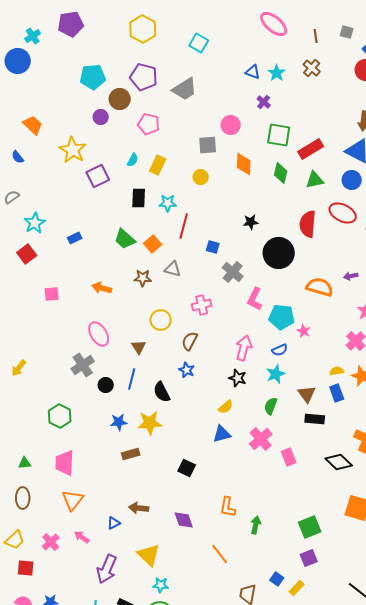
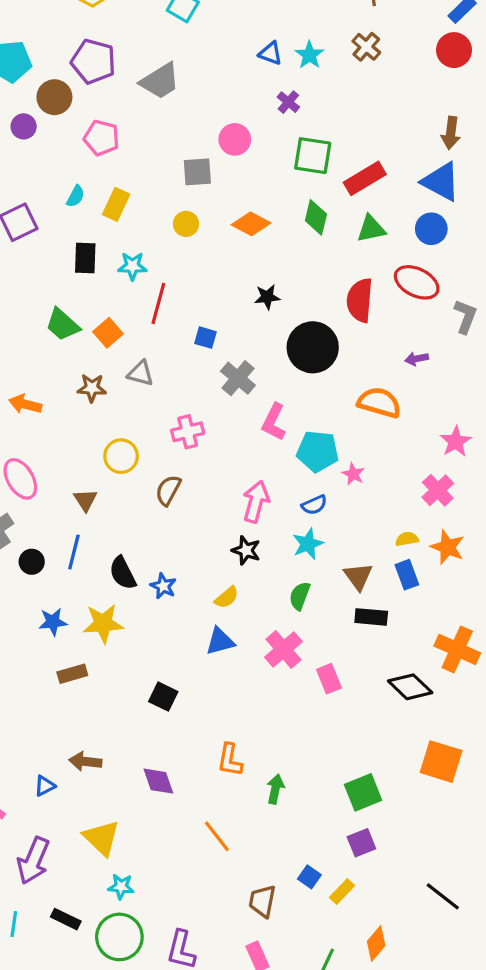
orange diamond: (244, 164) -> (251, 224), moved, turned -65
purple arrow: (351, 276) -> (417, 359), moved
blue star: (187, 370) -> (163, 586), moved

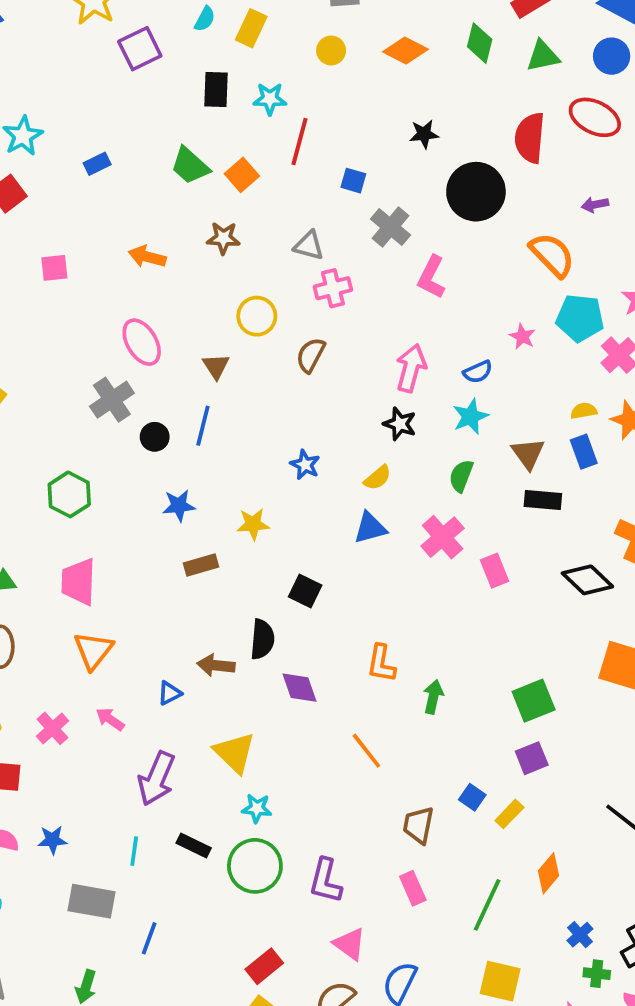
gray triangle: (141, 373) -> (309, 246), moved
orange semicircle: (379, 403) -> (552, 255), turned 30
cyan pentagon: (318, 451) -> (580, 318), moved
black semicircle: (123, 573) -> (262, 639), moved, turned -148
yellow star: (103, 623) -> (253, 524), moved, size x0.7

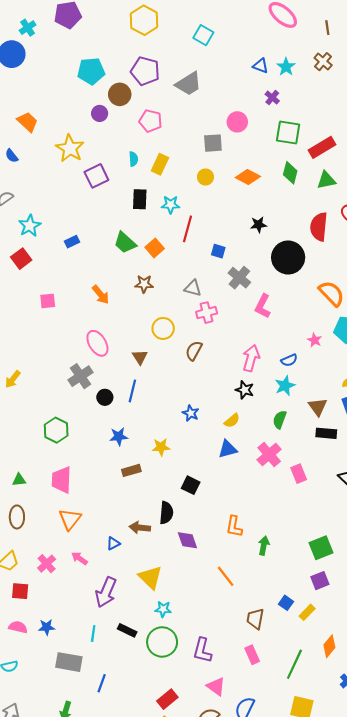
cyan semicircle: (205, 19) -> (133, 159), turned -32
orange arrow: (147, 257) -> (101, 295), turned -144

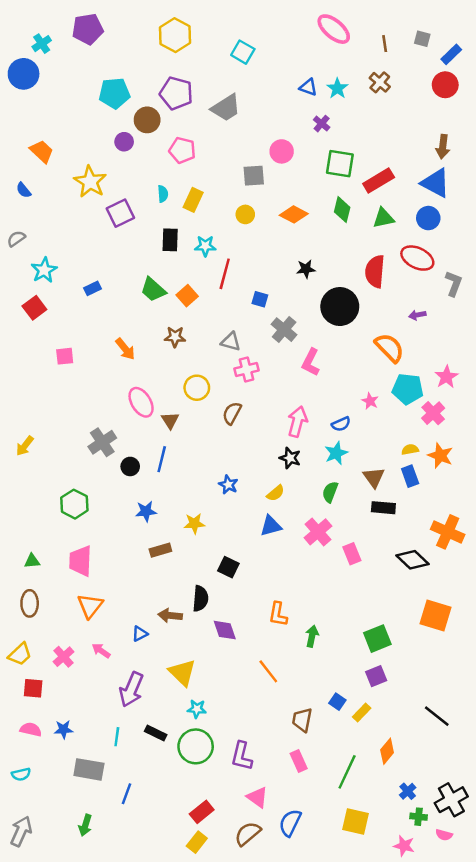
pink ellipse: (97, 343) -> (141, 402), moved

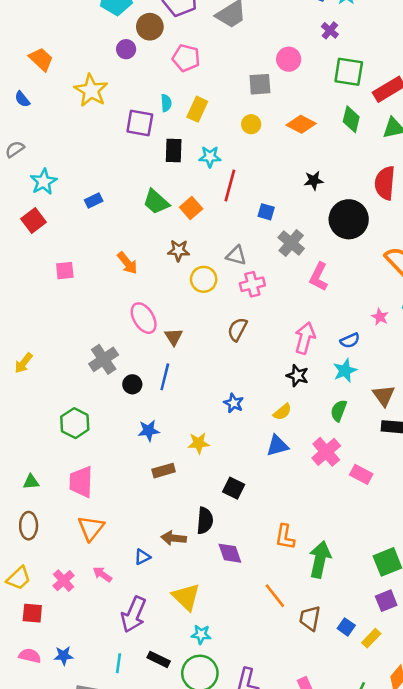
purple square: (120, 213) -> (140, 123), moved, turned 36
yellow circle: (197, 388) -> (204, 279), moved
pink rectangle: (352, 554) -> (361, 474), turned -40
green arrow: (312, 636) -> (320, 559), size x1.6
brown trapezoid: (302, 720) -> (310, 618), moved

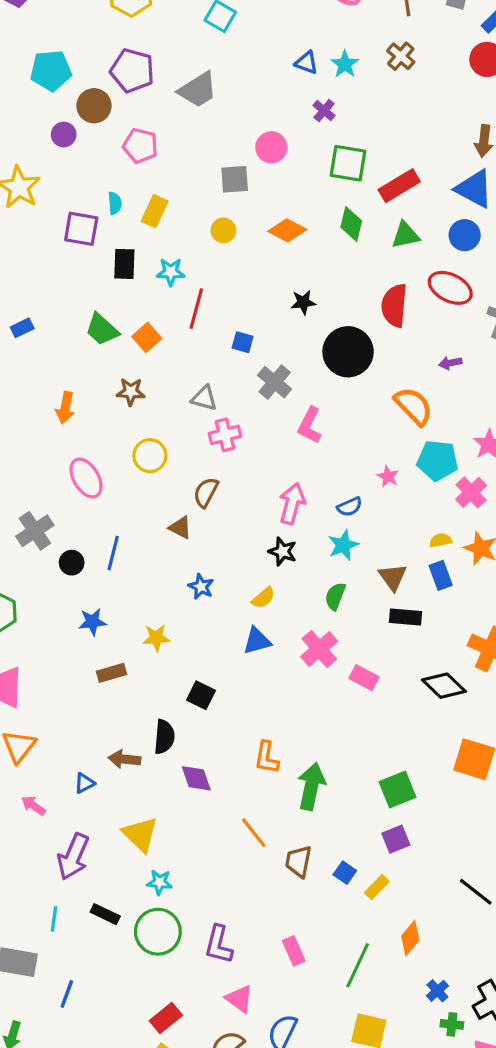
orange arrow: (127, 263) -> (65, 408), turned 50
yellow circle: (204, 279) -> (150, 456), moved
brown triangle: (174, 337) -> (180, 528), moved, turned -30

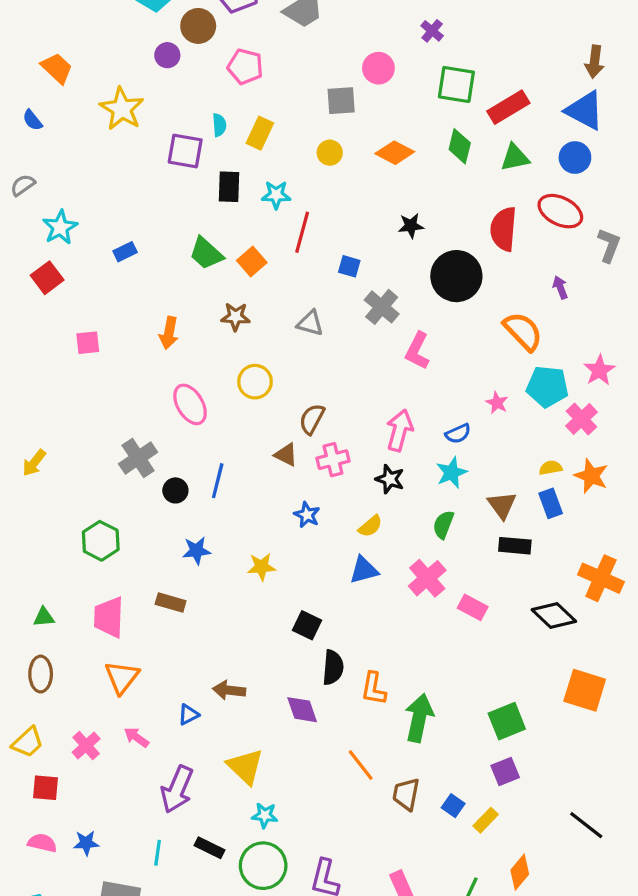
purple arrow: (450, 363) -> (560, 287), turned 80
pink cross: (225, 435) -> (333, 460), moved
brown rectangle: (112, 673) -> (171, 603), moved, turned 32
black semicircle: (164, 737) -> (333, 668), moved

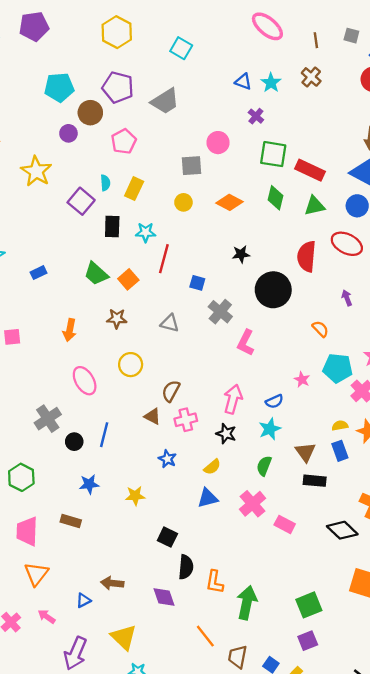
pink pentagon: (245, 67) -> (124, 141), turned 30
red rectangle: (508, 107) -> (310, 170), turned 56
purple square: (185, 151) -> (81, 201), turned 30
orange semicircle: (523, 331) -> (320, 329), size x0.6

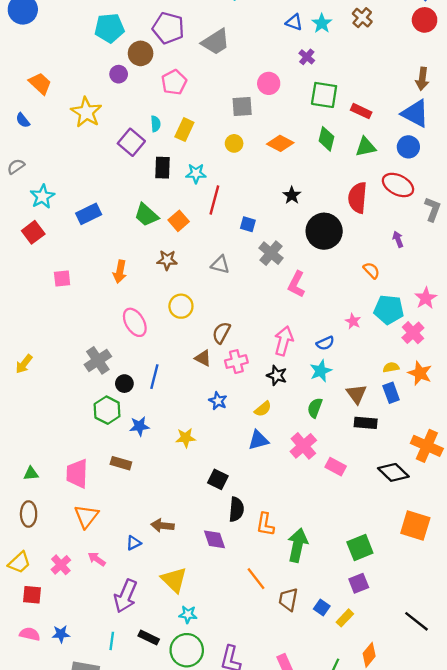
red rectangle: (310, 170) -> (361, 111), size x0.7
black star: (241, 254) -> (292, 195), turned -30
blue rectangle: (39, 273) -> (89, 214), size x1.5
green hexagon: (21, 477) -> (107, 410), moved

